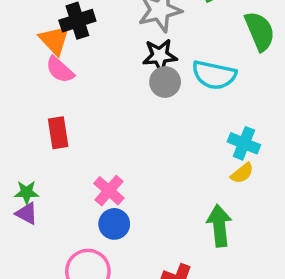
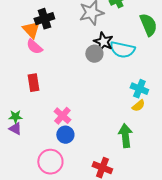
black star: (160, 56) -> (103, 42), moved, turned 30

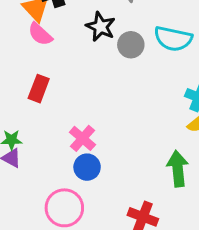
black star: (103, 42) -> (101, 27), moved
red rectangle: (33, 83) -> (39, 89), turned 30

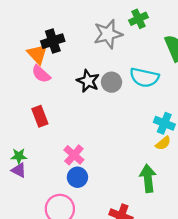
black star: (101, 27) -> (88, 81), moved
red rectangle: (39, 89) -> (40, 116), turned -42

